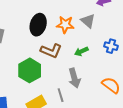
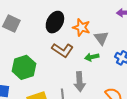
gray triangle: (88, 21) -> (101, 38), moved
green hexagon: (30, 70) -> (24, 67), moved

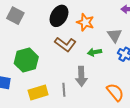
gray triangle: (101, 38) -> (115, 35), moved

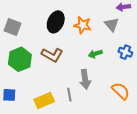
gray triangle: (115, 35) -> (112, 24), moved
brown L-shape: (65, 44) -> (52, 55), moved
green hexagon: (26, 60) -> (20, 59), moved

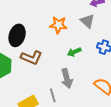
black ellipse: (56, 22) -> (17, 35), moved

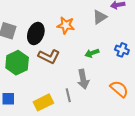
gray triangle: (87, 21) -> (100, 17), moved, turned 42
orange star: (58, 25) -> (66, 25), moved

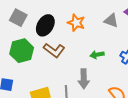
gray triangle: (100, 17) -> (111, 21), turned 42

